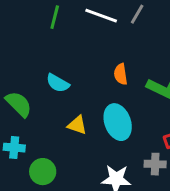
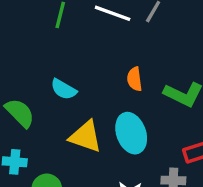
yellow triangle: (77, 125) -> (86, 137), size x1.5

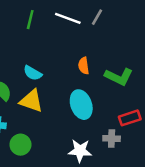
yellow triangle: (86, 137) -> (31, 101), moved

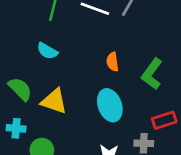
cyan semicircle: (33, 73) -> (47, 51), moved
green L-shape: (119, 77) -> (152, 74), turned 100

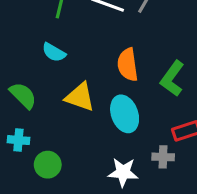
orange semicircle: (113, 62) -> (128, 65), size x1.5
yellow triangle: (54, 101) -> (80, 97), moved

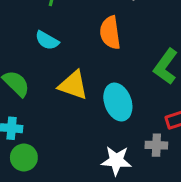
orange semicircle: (128, 65) -> (110, 33), moved
green circle: (48, 165) -> (24, 157), moved

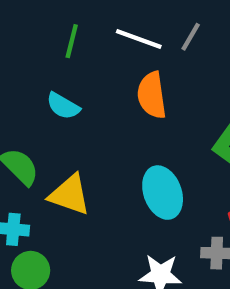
yellow triangle: (73, 85) -> (70, 195), moved

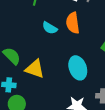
cyan semicircle: (63, 106) -> (50, 28), moved

